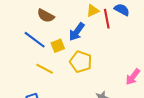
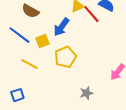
red line: (107, 19) -> (91, 14), turned -30
yellow pentagon: (81, 62) -> (65, 57), turned 30

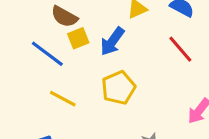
red line: (91, 14) -> (180, 49), moved
yellow square: (42, 41) -> (78, 38), moved

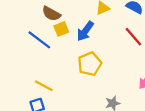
yellow line: (63, 99) -> (44, 86), moved

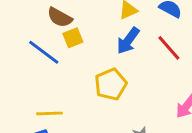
blue arrow: (85, 31) -> (128, 41), moved
yellow line: (44, 86) -> (50, 113), turned -30

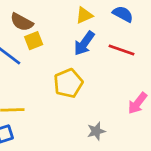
red line: (169, 48) -> (122, 50), turned -30

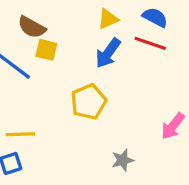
yellow square: (34, 41) -> (46, 50), turned 36
red line: (122, 50) -> (150, 43), moved

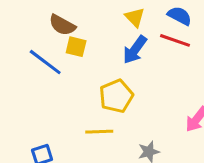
yellow triangle: (108, 19) -> (135, 17), turned -50
yellow line: (20, 134) -> (99, 132), moved

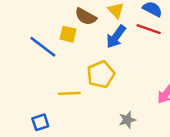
brown semicircle: (62, 25) -> (86, 17), moved
yellow line: (99, 132) -> (69, 93), moved

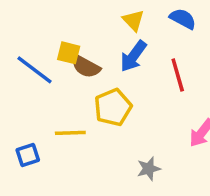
brown semicircle: (86, 17) -> (86, 66), moved
red line: (149, 29) -> (178, 75), moved, turned 55
blue square: (40, 122) -> (28, 155), moved

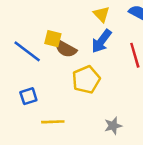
yellow line: (70, 133) -> (53, 122), moved
blue square: (28, 155) -> (28, 96), moved

